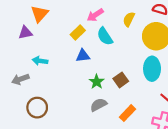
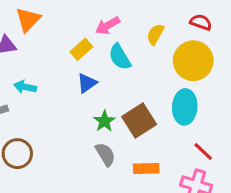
blue triangle: (83, 56) -> (87, 83), turned -32
brown square: (121, 80) -> (139, 120), size x1.5
gray semicircle: (98, 105) -> (105, 154), turned 84
orange rectangle: (127, 113) -> (146, 168), turned 42

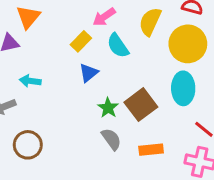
yellow semicircle: (155, 34) -> (150, 22), size x1.4

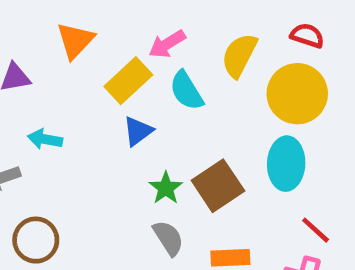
orange triangle: (28, 17) -> (75, 40), moved
yellow rectangle: (81, 41) -> (128, 81), size x1.4

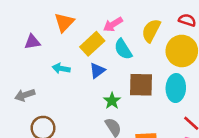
cyan arrow: (45, 139) -> (61, 68), moved
brown square: (218, 186) -> (141, 85), moved, turned 35

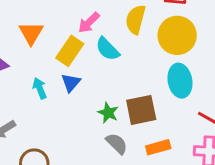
cyan arrow: (61, 68) -> (40, 88), turned 70
blue triangle: (97, 71) -> (71, 83), moved
brown square: (141, 85) -> (141, 110), moved

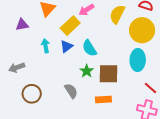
cyan semicircle: (107, 49) -> (89, 48), moved
gray semicircle: (117, 144) -> (71, 91), moved
orange rectangle: (158, 147) -> (103, 99), moved

